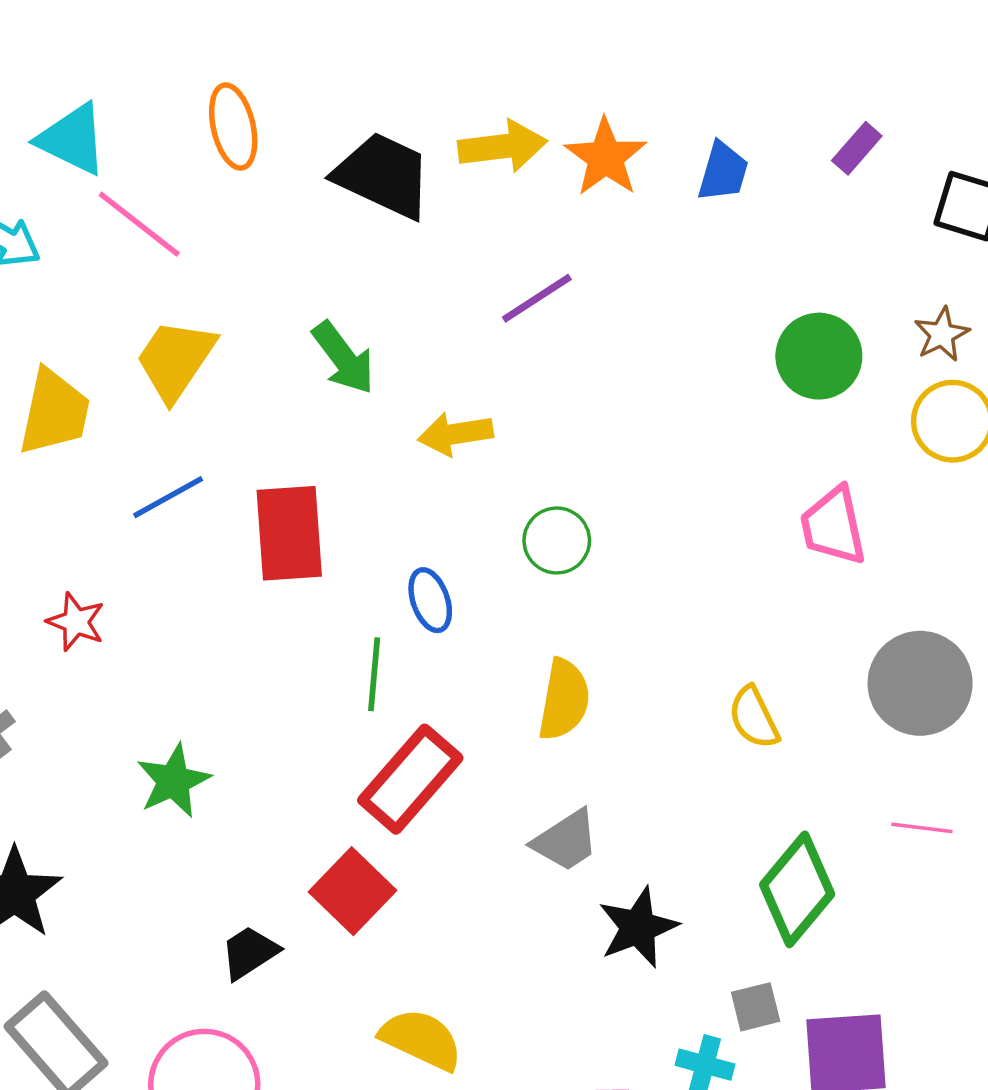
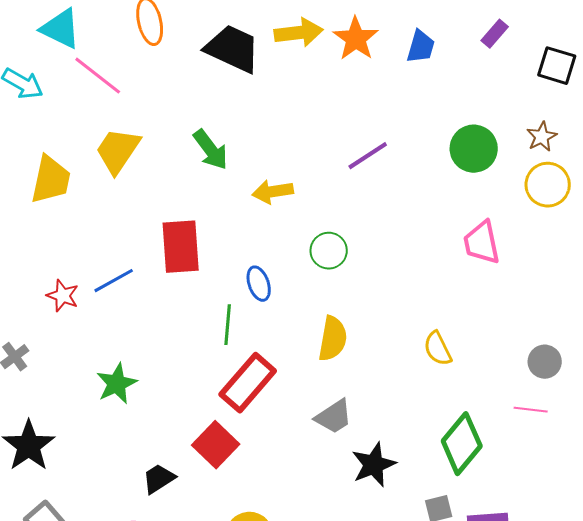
purple line: (537, 298) -> (368, 156), moved
blue line: (168, 497) -> (114, 281), moved
gray circle: (920, 683) -> (545, 362), moved, size x0.6

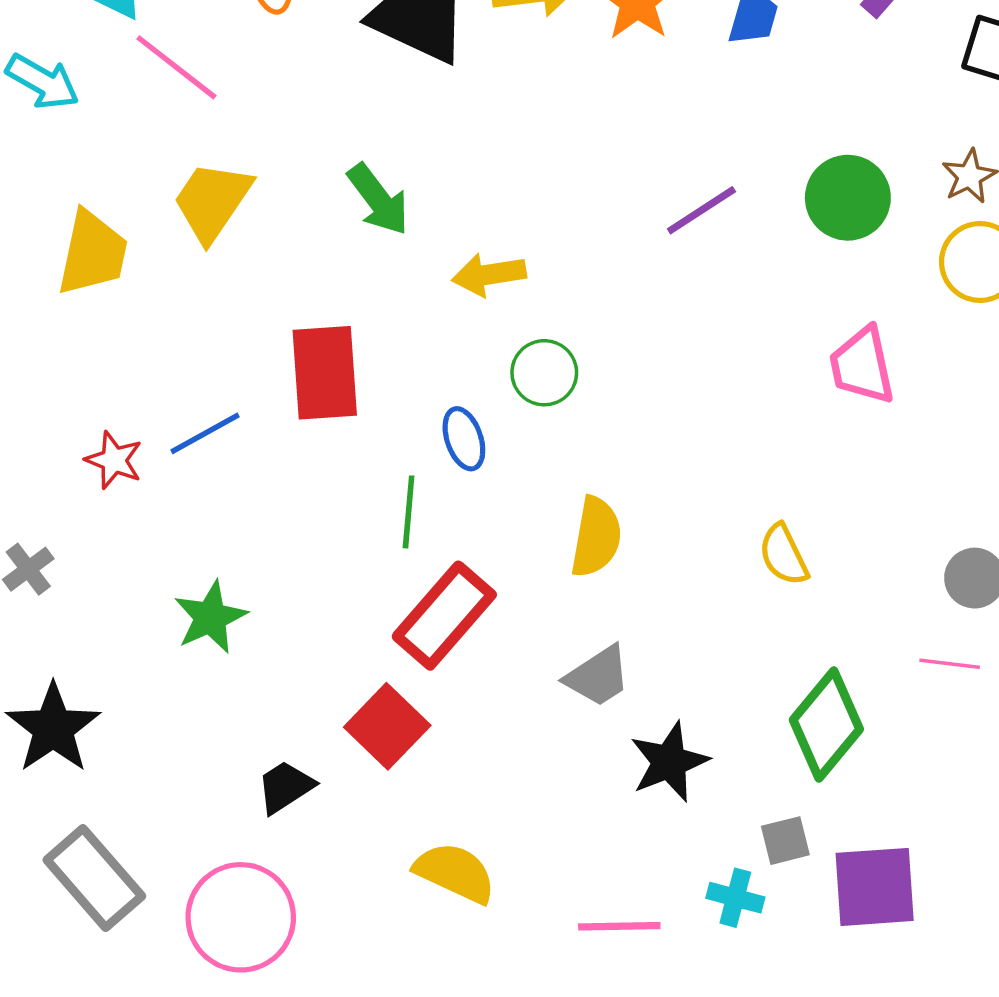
purple line: (368, 156) -> (701, 210), moved
green circle: (329, 251) -> (544, 373), moved

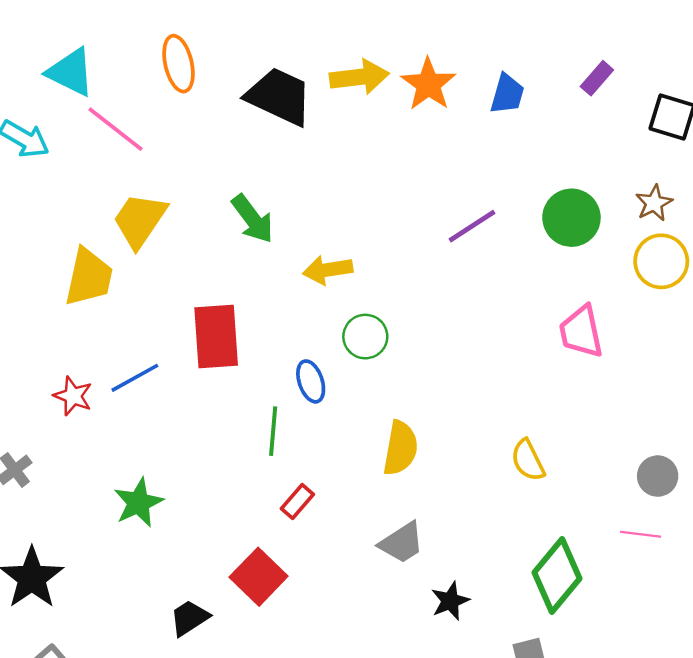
yellow trapezoid: (93, 253) -> (89, 277), moved
red rectangle: (444, 616) -> (297, 501), size x0.5
black star: (669, 762) -> (450, 601), size x0.7

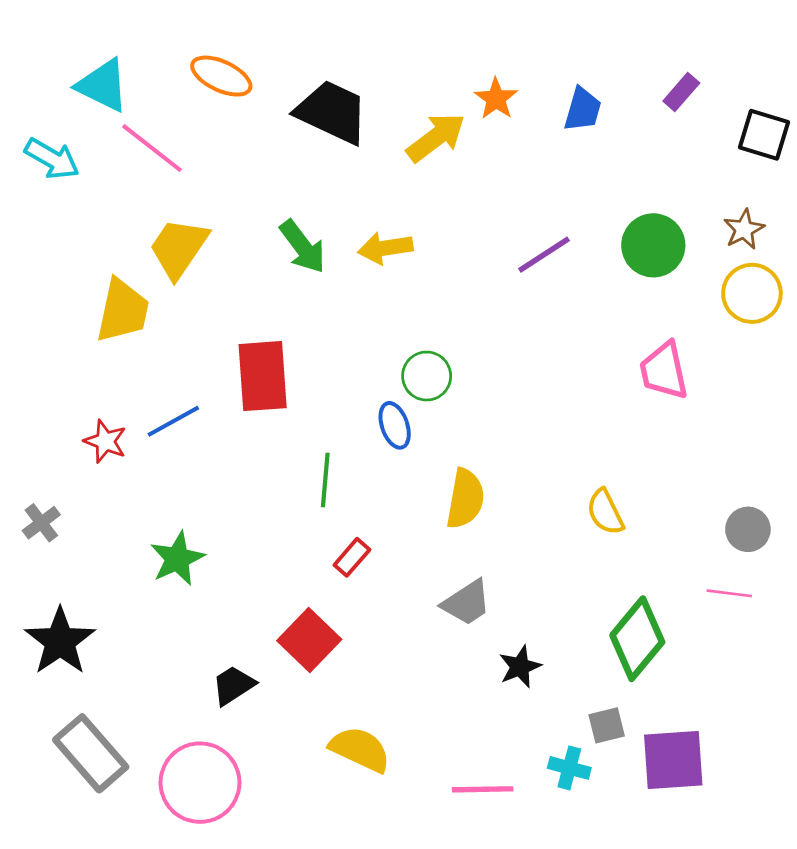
orange ellipse: (179, 64) -> (221, 76), turned -52
yellow arrow: (359, 77) -> (436, 137), moved, turned -30
orange star: (428, 84) -> (496, 99), size x0.7
yellow arrow: (328, 270) -> (385, 248), moved
blue ellipse: (311, 381) -> (395, 425), moved

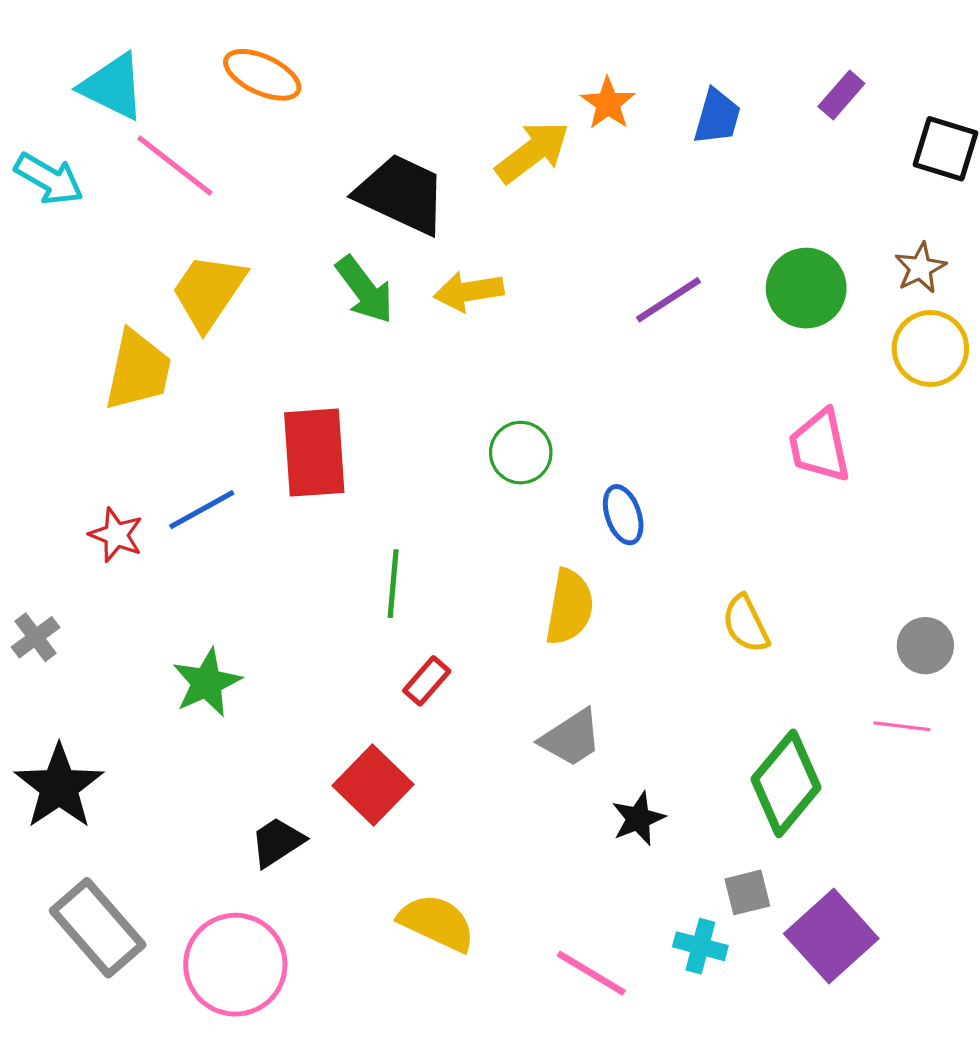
black trapezoid: (332, 112) -> (402, 194), moved
blue ellipse: (395, 425) -> (623, 515), moved
purple square: (673, 760) -> (831, 936), turned -38
pink line: (483, 789) -> (591, 973), turned 32

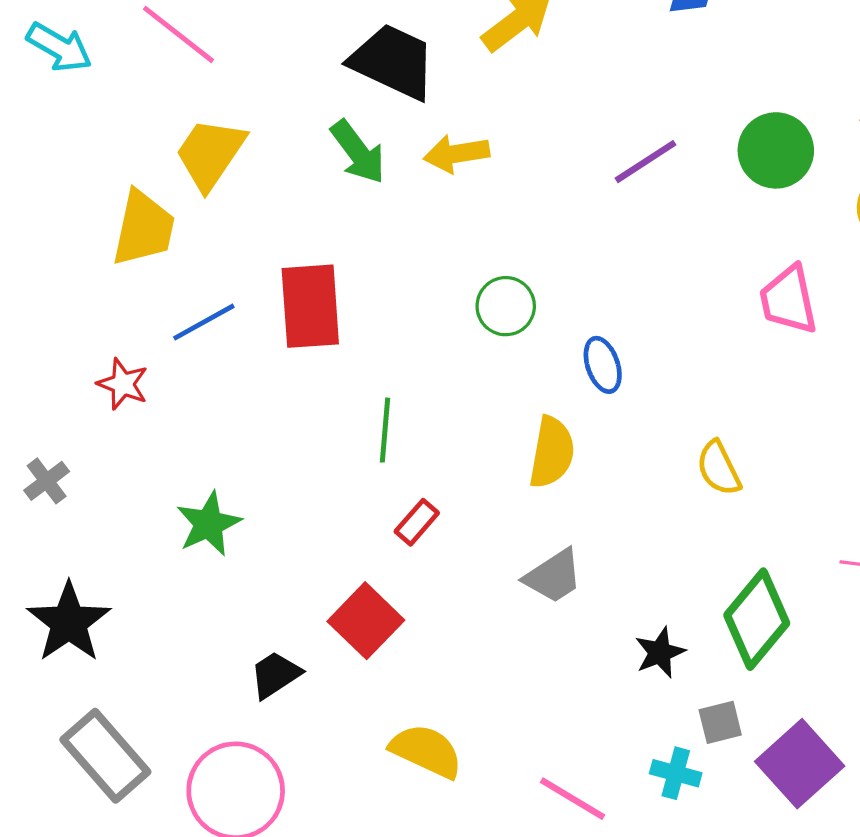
blue line: (202, 510) -> (204, 322), moved
black star: (638, 819) -> (660, 652), moved

